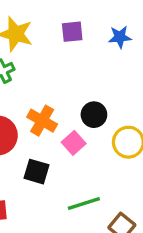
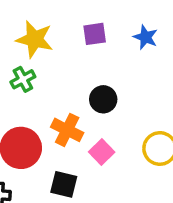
blue star: (120, 37) -> (146, 37), turned 30
black circle: (94, 115) -> (103, 99), moved

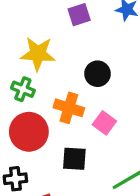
yellow star: (35, 39) -> (38, 54), moved
green cross: (23, 79) -> (23, 89), moved, turned -30

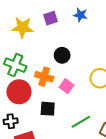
yellow star: (38, 54) -> (22, 27), moved
green cross: (23, 89) -> (15, 65), size x1.5

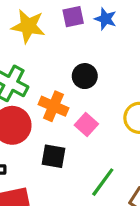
blue star: (80, 15) -> (105, 19), moved
green line: (81, 122) -> (103, 182), turned -30

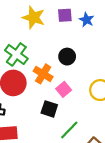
black square: (53, 156) -> (49, 109), moved

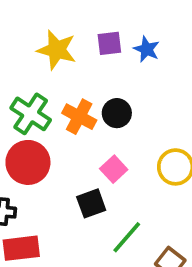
orange cross: (43, 74) -> (79, 117), moved
black square: (49, 109) -> (91, 203), turned -35

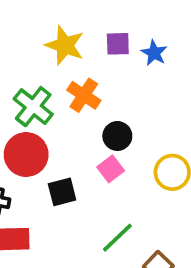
black circle: (117, 113) -> (117, 136), moved
orange cross: (79, 117) -> (84, 95), moved
black square: (91, 203) -> (62, 192), moved

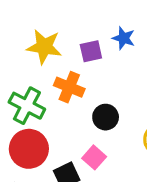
purple square: (118, 44) -> (91, 51), moved
pink square: (111, 169) -> (94, 157), moved

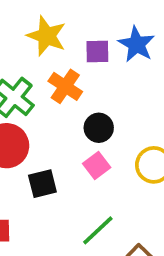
blue star: (124, 38) -> (137, 44), size x1.4
pink square: (94, 157) -> (97, 165), moved

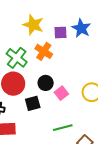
black circle: (99, 128) -> (46, 83), moved
green line: (98, 230) -> (63, 128), turned 30

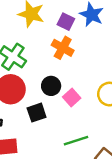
purple square: (60, 32) -> (66, 22), turned 32
orange cross: (44, 51) -> (63, 48), moved

